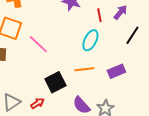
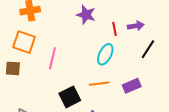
purple arrow: (120, 12) -> (136, 26), turned 42
pink line: (38, 44) -> (52, 58), turned 60

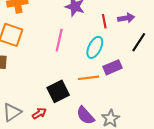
pink line: (52, 58) -> (59, 40), moved
purple rectangle: (132, 86) -> (113, 67), moved

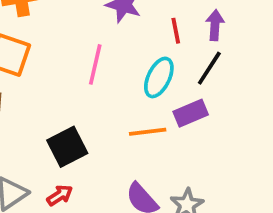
purple arrow: (126, 18) -> (215, 25), turned -77
black line: (139, 42) -> (209, 68), moved
black square: (58, 91) -> (67, 147), moved

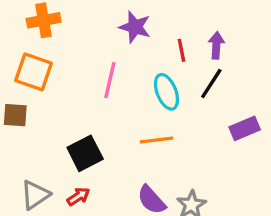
cyan ellipse: (159, 77) -> (166, 92), turned -48
purple rectangle: (191, 113) -> (245, 128), moved

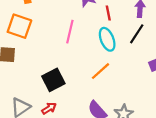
red line: (181, 50) -> (108, 13), moved
orange line: (157, 140) -> (101, 71), turned -35

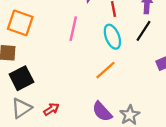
black square: (53, 80) -> (21, 78), moved

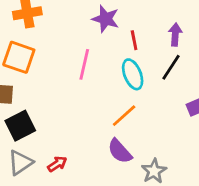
purple semicircle: (102, 112) -> (120, 151), moved

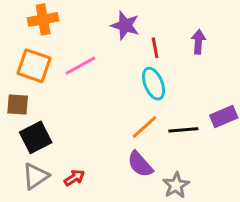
pink line: (84, 64) -> (80, 66), moved, turned 48
black line: (171, 67) -> (183, 130), moved, turned 52

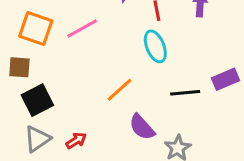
orange line: (145, 127) -> (119, 90), moved

